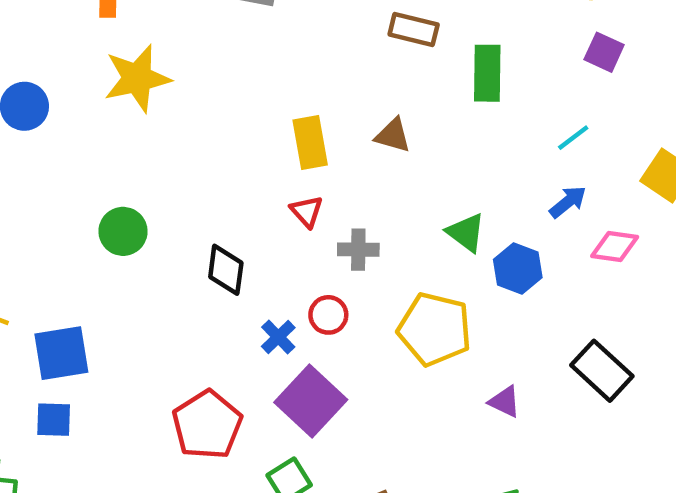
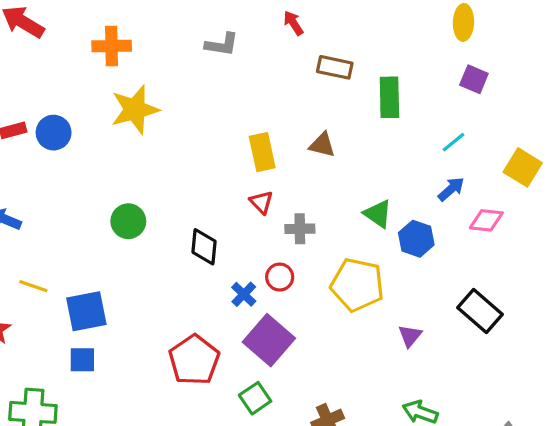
purple triangle: (505, 402) -> (410, 336), turned 45

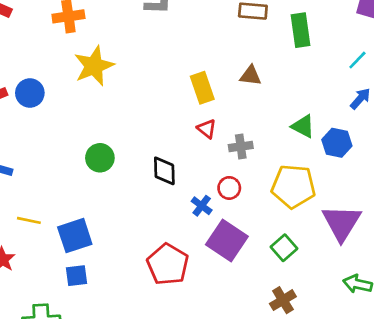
purple triangle: (410, 336) -> (342, 223), size x2.0
green square: (255, 398) -> (284, 248), moved

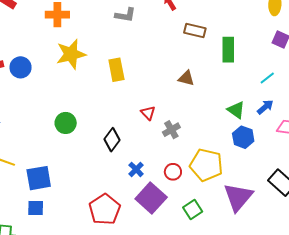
yellow rectangle: (202, 88) -> (116, 70), moved
green triangle: (303, 126) -> (236, 110), moved
gray cross: (241, 146) -> (171, 130), turned -30
black diamond: (164, 171) -> (112, 140), turned 30
red circle: (229, 188) -> (173, 172), moved

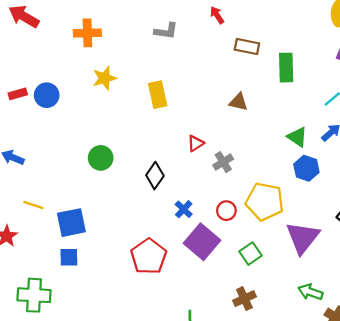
yellow star: (71, 54) -> (105, 78), size x0.7
red triangle: (148, 113) -> (196, 143), turned 42

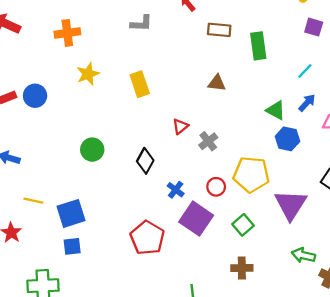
brown cross: (244, 299) -> (242, 268), turned 30

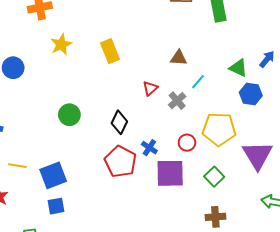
cyan line: (305, 71) -> (198, 82), moved
brown triangle: (217, 83) -> (179, 58), moved
purple square: (196, 219) -> (170, 173), turned -32
red pentagon: (147, 238) -> (120, 162), moved

